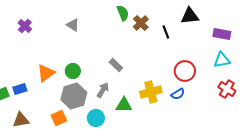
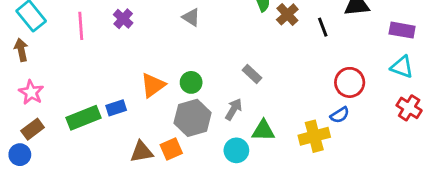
cyan triangle: (222, 60) -> (402, 67), turned 30
yellow cross: (151, 92) -> (314, 136), moved
cyan circle: (96, 118) -> (236, 150), moved
brown triangle: (21, 120) -> (142, 152), moved

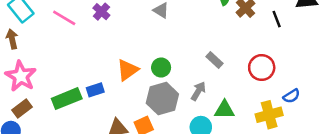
pink line: (81, 26) -> (64, 18), turned -55
red circle: (350, 82) -> (262, 68), moved
pink star: (31, 92) -> (21, 76), size x1.4

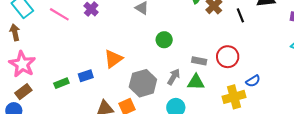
gray rectangle: (214, 60) -> (199, 61), moved, turned -32
green circle: (161, 68) -> (164, 40), moved
green rectangle: (67, 99) -> (61, 83), size x0.6
green triangle: (224, 110) -> (196, 82), moved

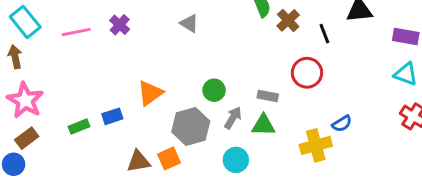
pink line: (59, 14) -> (76, 32), turned -42
green circle: (164, 40) -> (214, 90), moved
red circle: (228, 57) -> (307, 73), moved

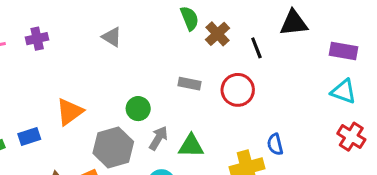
purple cross: (120, 25) -> (37, 39), turned 36
gray rectangle: (268, 96) -> (189, 84), moved
blue semicircle: (342, 124) -> (275, 144), turned 108

